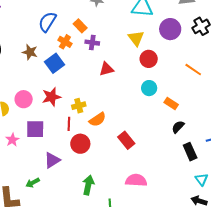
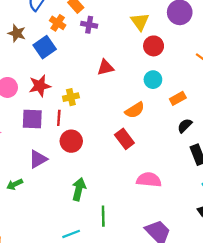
red triangle: (107, 69) -> (106, 67), moved
orange rectangle: (171, 104) -> (178, 98), turned -64
orange semicircle: (98, 119) -> (135, 110), moved
purple square: (35, 129) -> (32, 119), moved
pink semicircle: (136, 180) -> (149, 180), moved

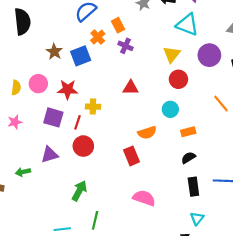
brown star: (17, 33) -> (54, 52), moved

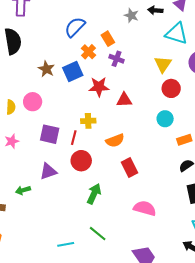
red star: (68, 89) -> (99, 87), moved
orange semicircle: (147, 133) -> (115, 141), moved
green arrow: (79, 191) -> (94, 194), moved
green line: (95, 220) -> (98, 234), turned -60

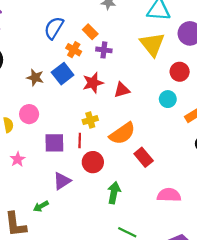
yellow triangle: (163, 64) -> (152, 44), size x1.4
red circle: (171, 88) -> (180, 72), moved
orange semicircle: (115, 141) -> (122, 133), size x1.4

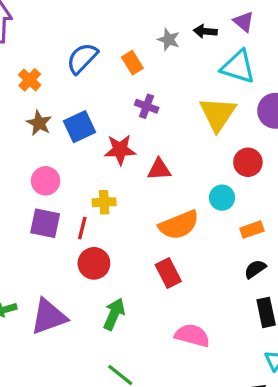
orange rectangle: (90, 32) -> (132, 63), moved
orange cross: (74, 50) -> (30, 80), moved
pink circle: (29, 114) -> (46, 181), moved
orange semicircle: (122, 133) -> (179, 225), moved
purple triangle: (62, 181) -> (49, 317), moved, size x1.4

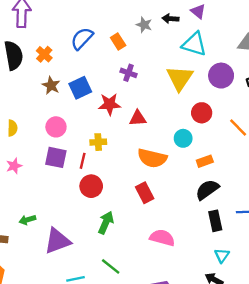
orange semicircle: (179, 225) -> (152, 158), turned 36
black semicircle: (255, 269) -> (207, 190), size x1.5
purple triangle: (49, 317) -> (57, 241), moved

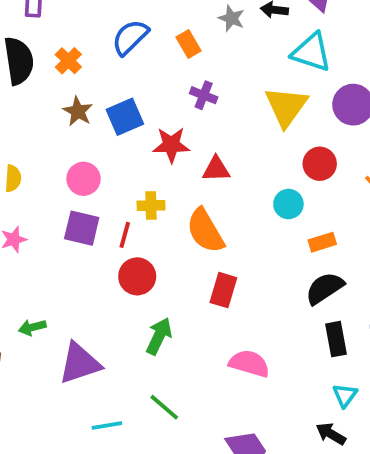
orange semicircle: (152, 158) -> (205, 231), moved, turned 44
red rectangle: (145, 193) -> (223, 290), turned 42

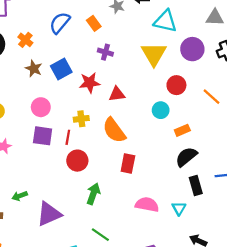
cyan triangle: (345, 395) -> (179, 208), moved

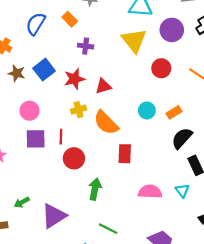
cyan circle: (161, 110) -> (147, 110), moved
yellow cross: (81, 119) -> (79, 110), moved

